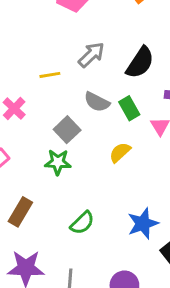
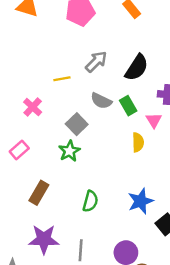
yellow semicircle: (120, 152) -> (138, 142), moved, turned 132
green star: (58, 162) -> (69, 151), turned -30
green semicircle: (82, 223) -> (90, 201), turned -30

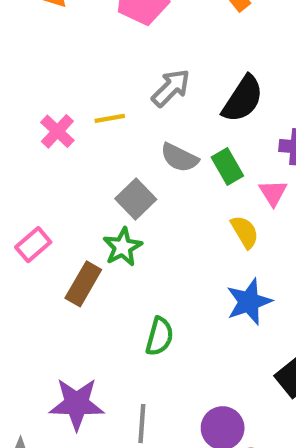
pink cross: (33, 107) -> (57, 131), moved
yellow semicircle: (138, 142) -> (245, 232), turned -30
brown rectangle: (39, 193) -> (83, 284), moved
blue star: (141, 201) -> (249, 302), moved

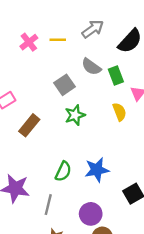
green star: (123, 247) -> (75, 115), moved
blue star: (249, 302) -> (97, 170), moved
green semicircle: (160, 336) -> (63, 171), moved

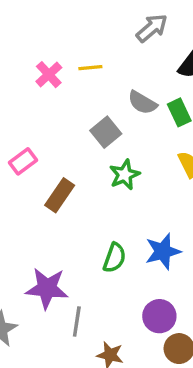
gray arrow: (93, 29) -> (152, 28), moved
gray line: (48, 205) -> (77, 321), moved

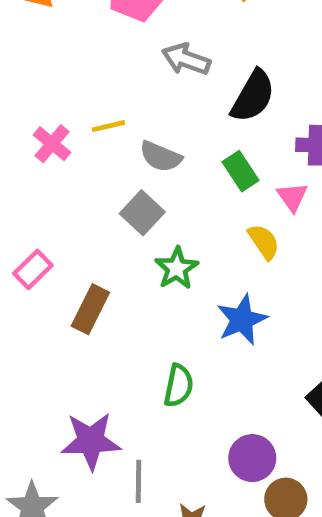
gray arrow: (152, 28) -> (186, 59), turned -112
gray semicircle: (142, 103) -> (161, 157), moved
blue star: (163, 251) -> (242, 320), moved

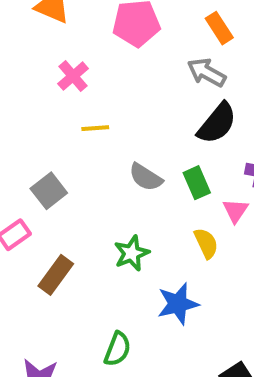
gray arrow: (186, 59) -> (207, 72), moved
pink cross: (52, 144) -> (73, 76), moved
gray semicircle: (161, 157) -> (146, 177), moved
gray square: (142, 213) -> (49, 191), moved

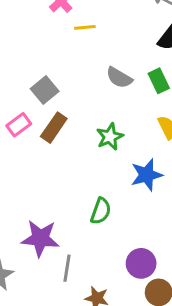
yellow line: (95, 128) -> (85, 27), moved
brown rectangle: (56, 275) -> (54, 128), moved

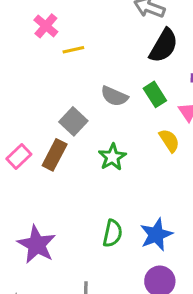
gray square: (45, 90) -> (73, 121), moved
blue star: (147, 175) -> (156, 235), moved
purple star: (40, 238) -> (37, 244), moved, turned 30

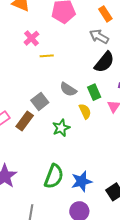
yellow semicircle: (169, 141) -> (85, 111), moved
green semicircle: (113, 233) -> (54, 176), size x1.4

